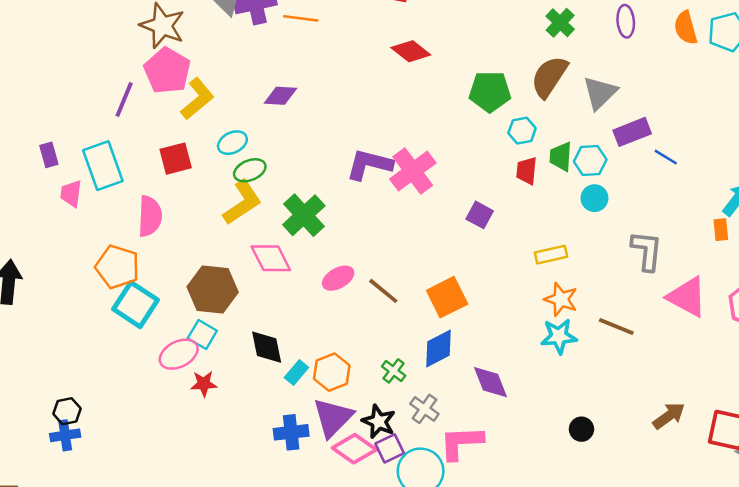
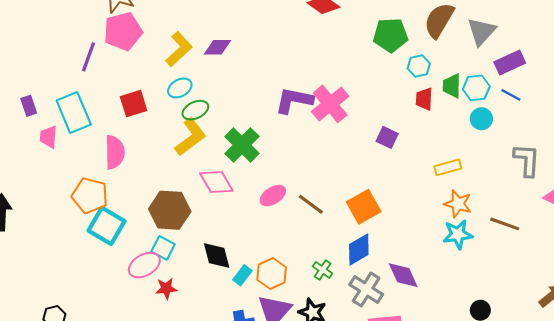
pink pentagon: (167, 71) -> (123, 31), turned 30
yellow L-shape: (197, 99) -> (179, 49), moved
blue line: (666, 157) -> (511, 95), moved
gray cross: (424, 409) -> (366, 289), moved, size x1.4

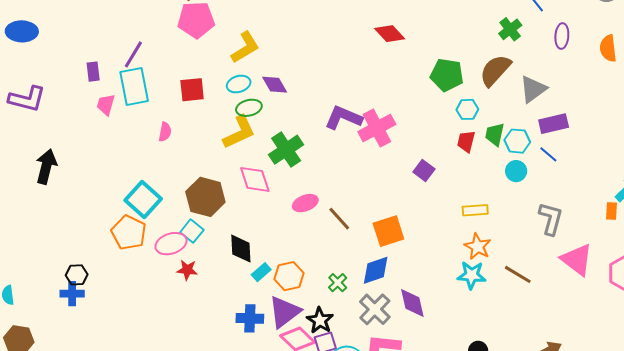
purple diamond: (218, 47) -> (275, 85), moved, turned 48
purple line: (89, 57) -> (133, 54), moved
pink semicircle: (115, 152) -> (165, 132), size x0.6
orange pentagon: (90, 195) -> (129, 233), moved

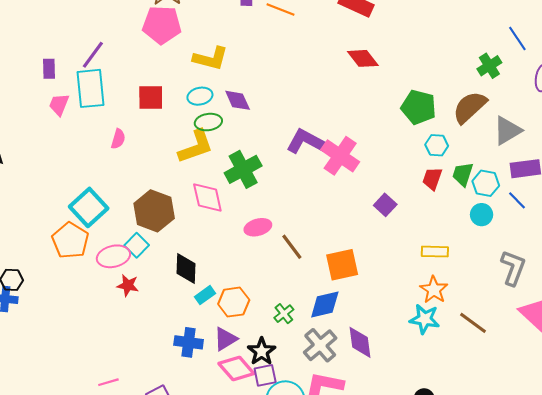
yellow L-shape: (245, 47) -> (210, 58), turned 40
pink cross: (377, 128) -> (340, 156), turned -33
purple triangle: (284, 312) -> (225, 339), size x0.7

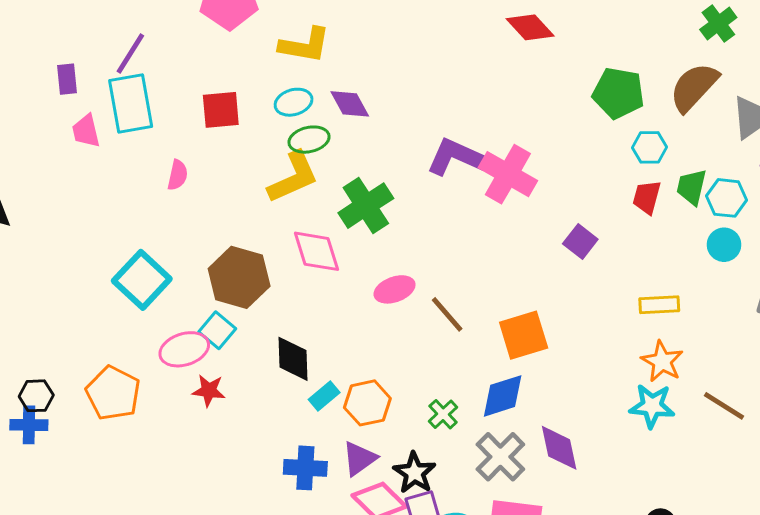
pink trapezoid: (59, 104) -> (86, 131), turned -30
orange pentagon: (70, 241) -> (113, 393), moved

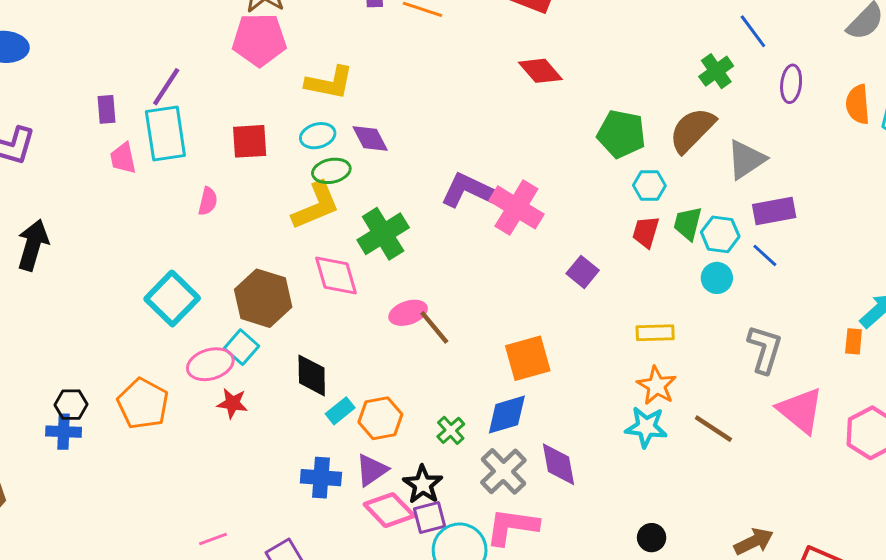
brown line: (447, 314) -> (434, 327), moved

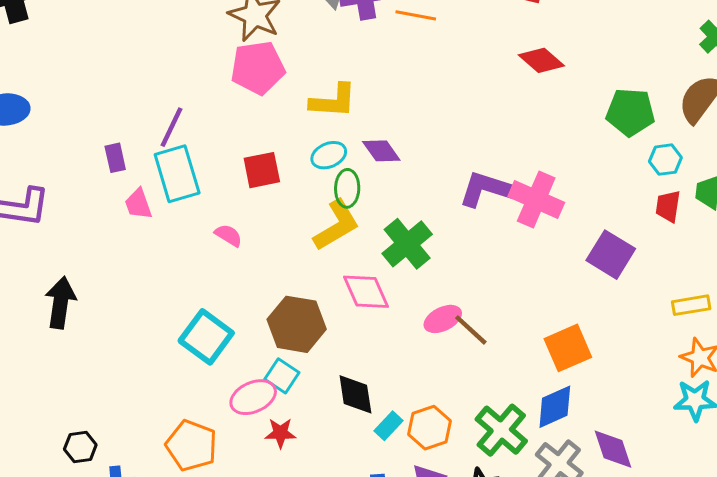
green ellipse: (331, 171) -> (347, 188), turned -69
pink semicircle: (208, 201) -> (228, 235), turned -64
purple square: (583, 272) -> (611, 255), size x1.5
black hexagon: (71, 405) -> (80, 447), moved
green cross: (451, 430) -> (501, 430), size x1.8

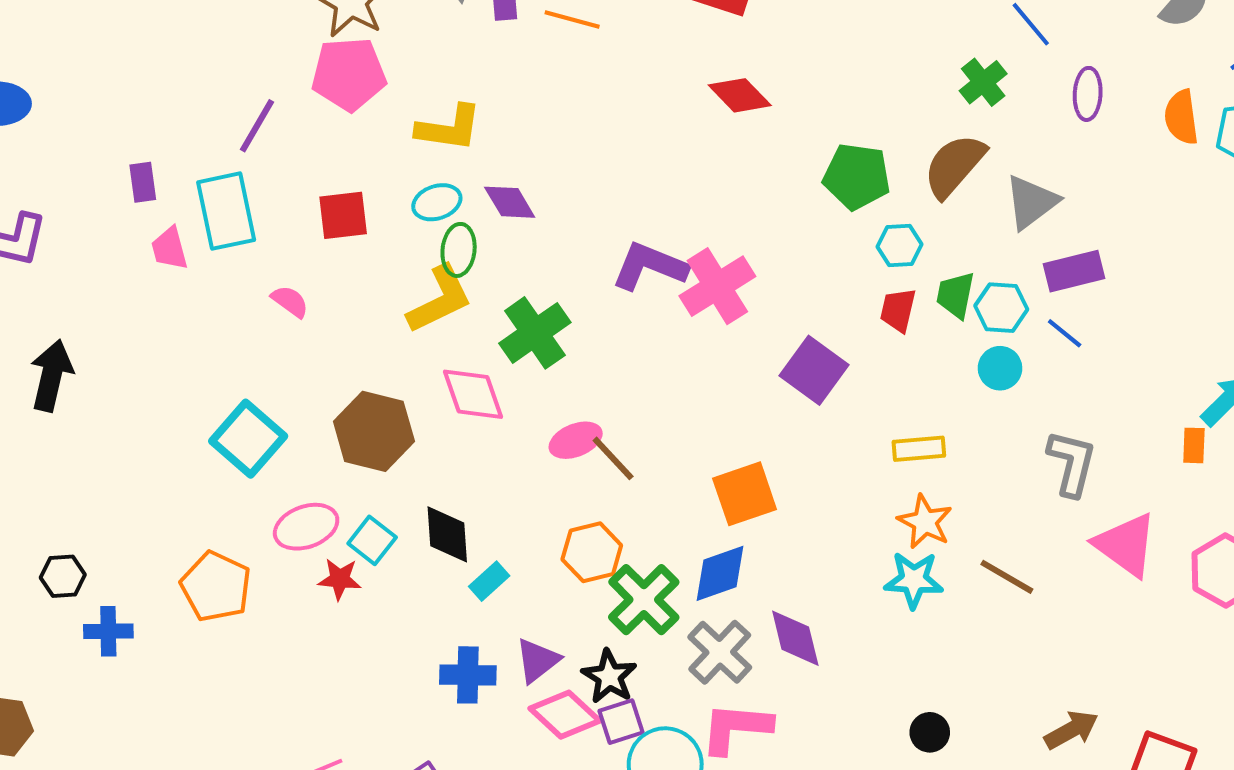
purple line: (171, 127) -> (257, 126), moved
pink cross: (536, 199) -> (717, 286), turned 30
cyan square: (282, 376) -> (372, 540), moved
orange hexagon: (430, 428) -> (592, 552), moved

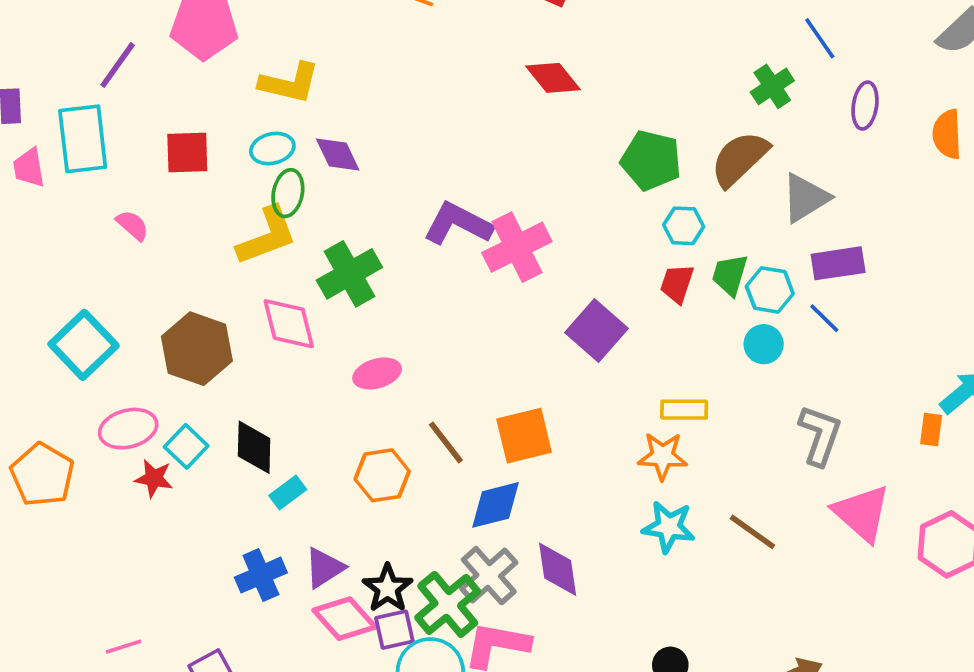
brown line: (613, 458) -> (446, 442), moved
orange star: (925, 522) -> (663, 456), moved, turned -30
green cross: (644, 600) -> (448, 604), moved
blue cross: (468, 675) -> (261, 575), turned -30

